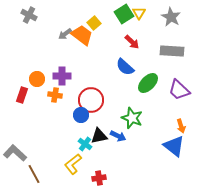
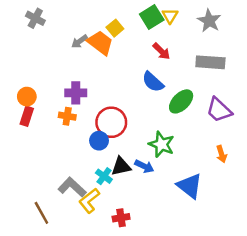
orange circle: (37, 79) -> (27, 97), moved
blue triangle: (174, 146) -> (190, 186), moved
gray L-shape: (15, 153) -> (72, 187), moved

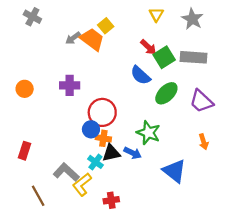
green square: (152, 17) -> (164, 57), moved
red rectangle: (27, 116) -> (25, 151), moved
orange cross: (67, 116) -> (103, 138), moved

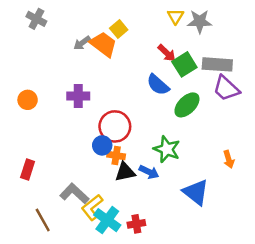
gray star: (192, 19) -> (200, 21), moved, turned -30
purple trapezoid: (201, 101) -> (226, 88), moved
cyan cross: (95, 162) -> (107, 220), moved, size x1.5
red cross: (111, 200) -> (136, 224), moved

